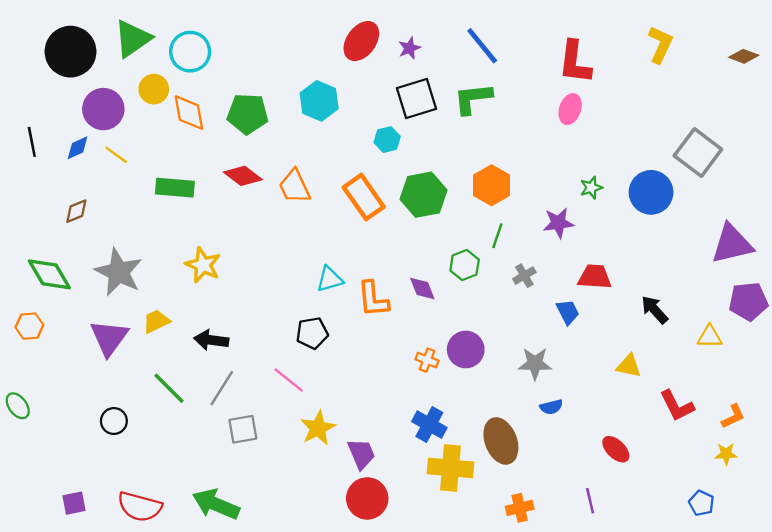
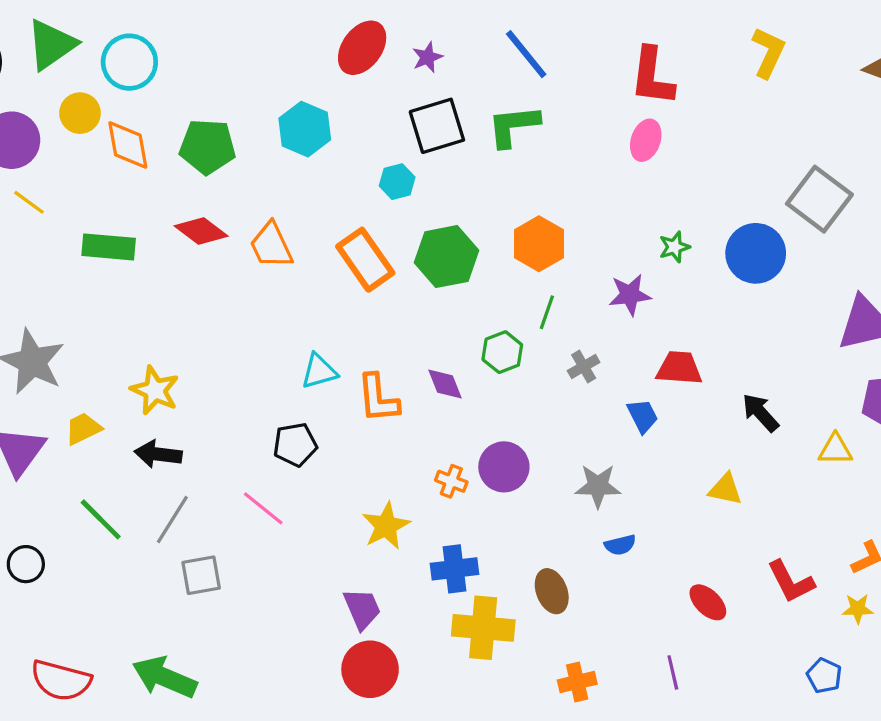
yellow star: (203, 265) -> (155, 390), moved
red L-shape: (677, 406) -> (791, 582), moved
blue cross: (429, 425) -> (454, 569), turned -36
yellow star: (318, 428) -> (386, 526), moved
brown ellipse: (501, 441) -> (552, 591), size x0.7

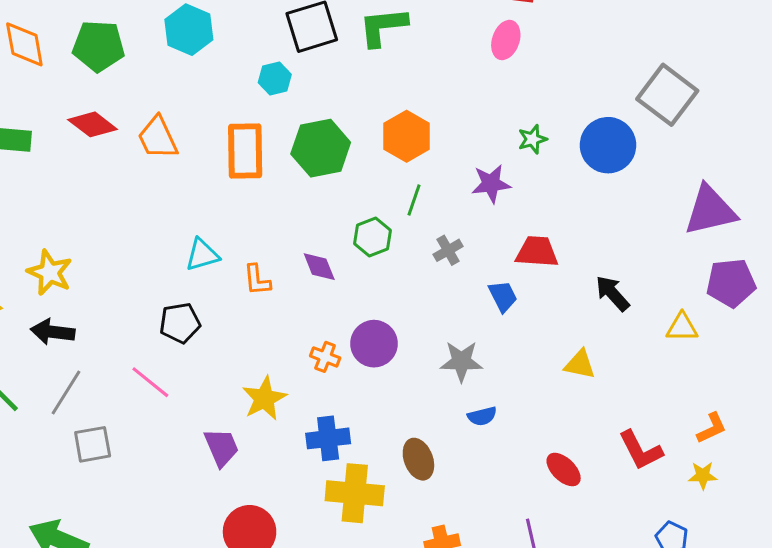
orange rectangle: (365, 260) -> (245, 151), turned 34
orange L-shape: (378, 398) -> (257, 280), size x0.7
purple trapezoid: (362, 609) -> (221, 447), moved

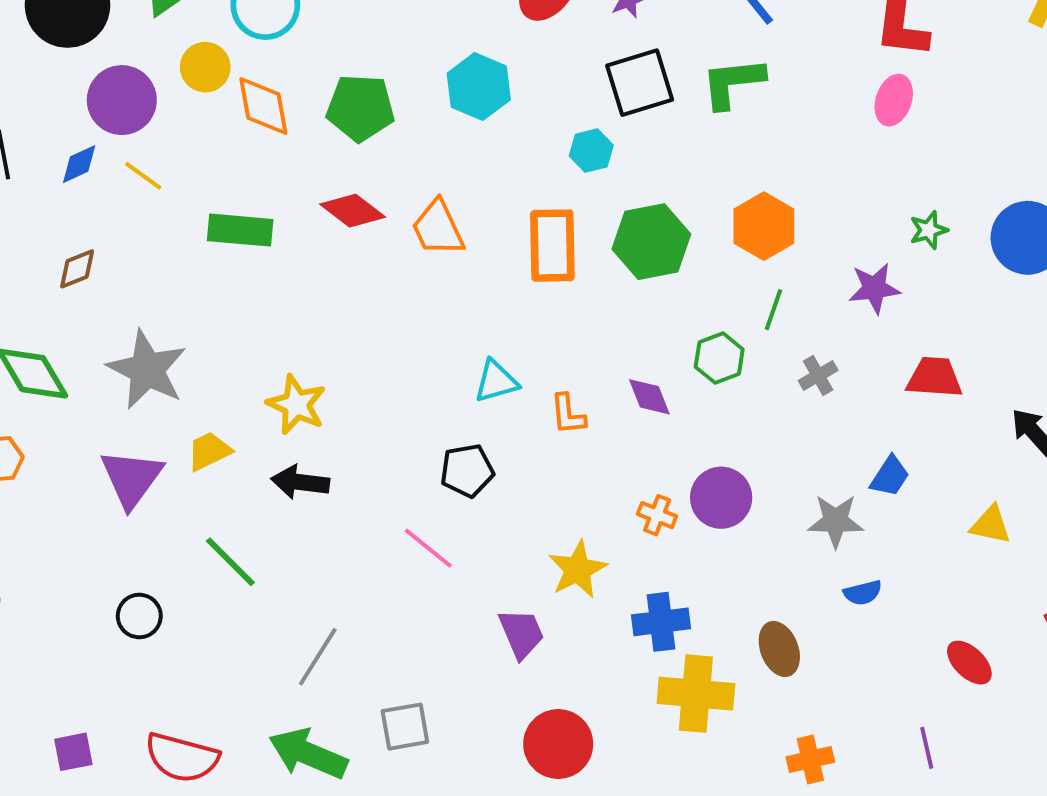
blue trapezoid: (503, 296) -> (890, 476), moved, turned 60
gray line: (66, 393) -> (318, 657), moved
gray square: (93, 444) -> (405, 727), moved

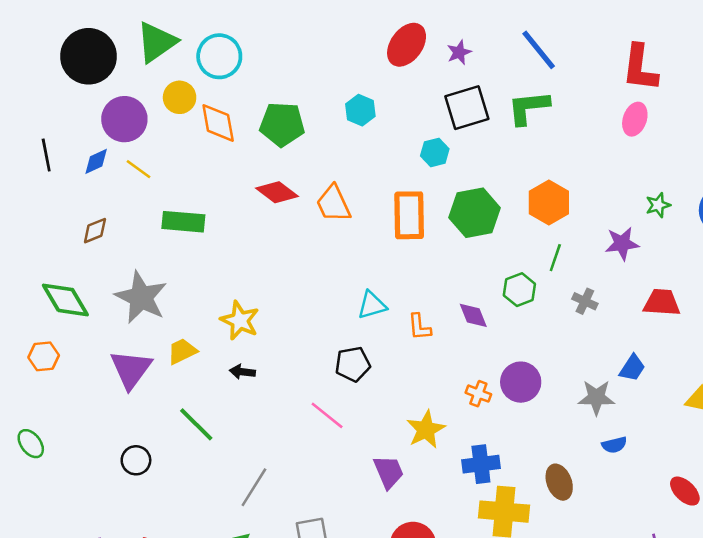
cyan hexagon: (479, 87) -> (360, 110), size x0.7
green rectangle: (240, 230) -> (183, 222), moved
gray cross: (818, 376) -> (585, 301), turned -35
black arrow: (300, 482) -> (242, 372), size x0.7

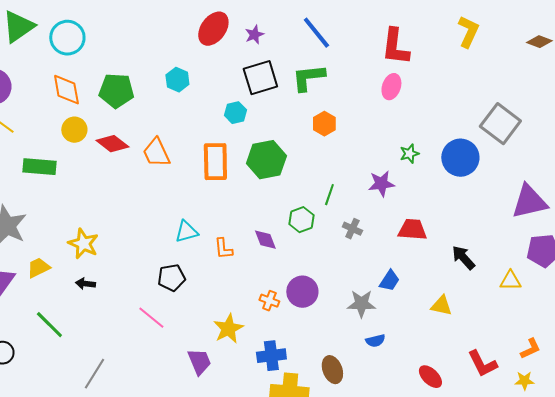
yellow circle: (180, 97) -> (74, 130), moved
orange hexagon: (549, 202) -> (324, 124), moved, size x0.7

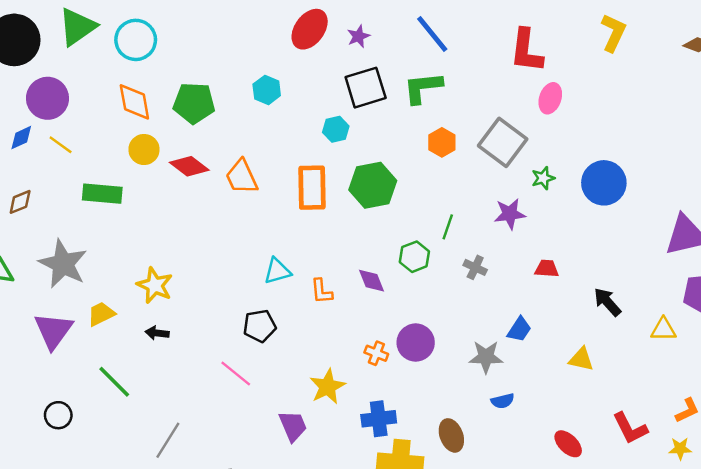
pink ellipse: (391, 87) -> (550, 98), moved
gray square: (500, 124) -> (503, 142), moved
red trapezoid: (412, 230) -> (547, 269), size x0.7

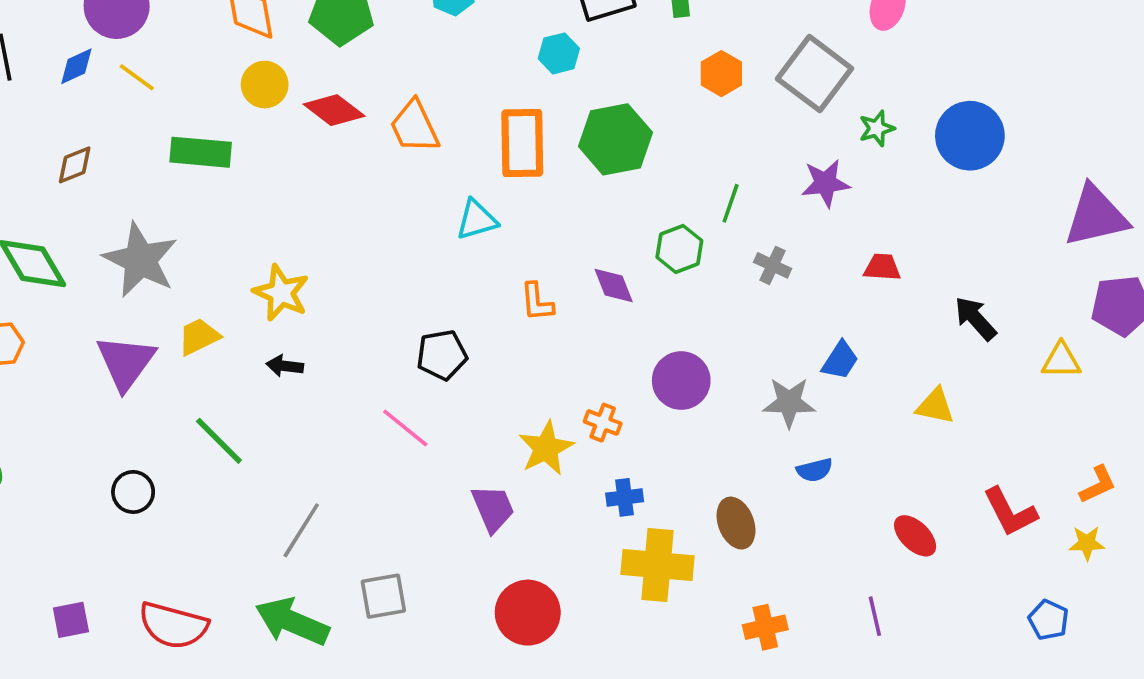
cyan triangle: (277, 271) -> (477, 220), moved
orange cross: (376, 353) -> (603, 423), moved
blue cross: (379, 419) -> (625, 497), size x0.7

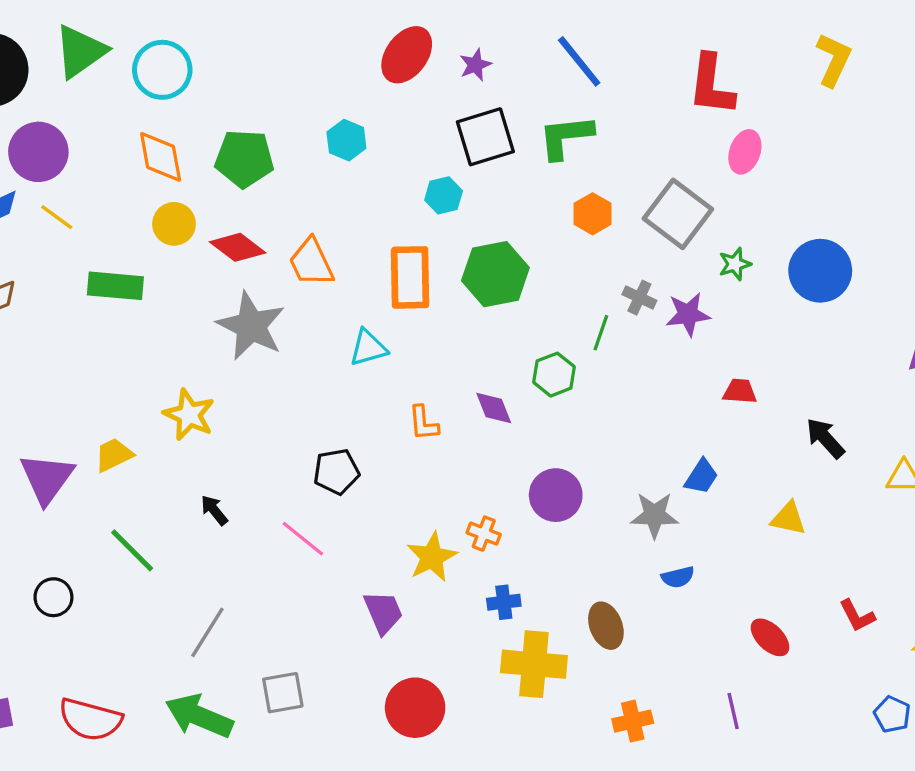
gray star: (140, 260) -> (251, 326), moved
gray cross: (773, 265) -> (639, 298), moved
black arrow: (285, 366) -> (214, 510), moved, turned 44
red L-shape: (1010, 512) -> (857, 616), size x0.7

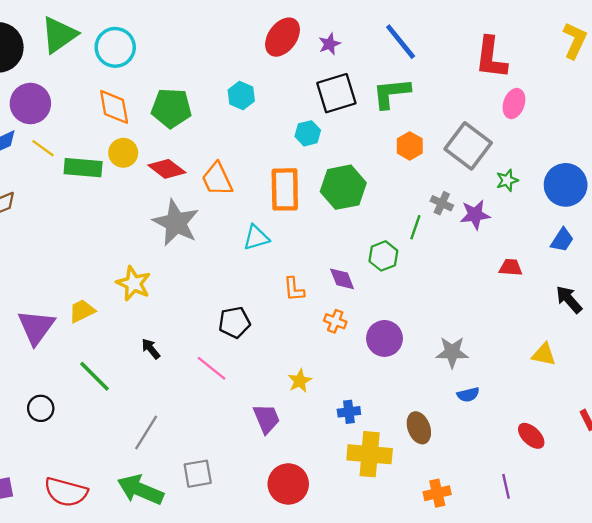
green rectangle: (115, 286) -> (83, 168), moved
blue trapezoid: (701, 477) -> (562, 240), moved
orange cross: (484, 534) -> (335, 321), moved
yellow star: (432, 557) -> (300, 381), size x0.7

